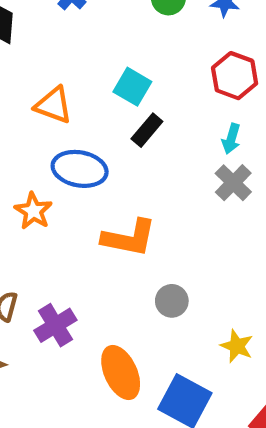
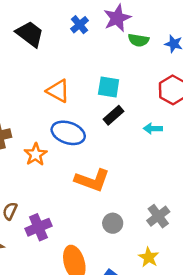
cyan square: (132, 87) -> (109, 87), turned -30
cyan arrow: (231, 139) -> (153, 129), moved, turned 66
gray cross: (233, 183) -> (158, 216), moved

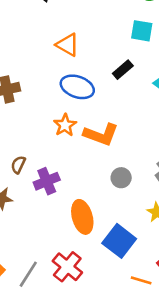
cyan square: (109, 87) -> (142, 31), moved
orange star: (36, 154) -> (65, 125), moved

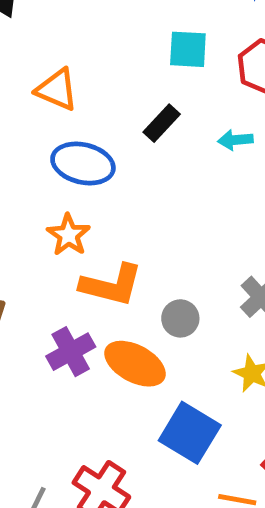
orange L-shape: (101, 134) -> (111, 285), moved
purple cross: (47, 181) -> (71, 352), moved
orange ellipse: (82, 217) -> (135, 364), moved, turned -40

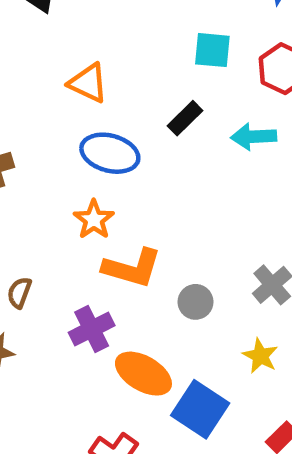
cyan arrow: (235, 140) -> (254, 137), size x1.4
orange ellipse: (135, 364) -> (143, 374), moved

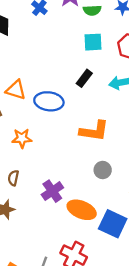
orange triangle: (88, 83) -> (16, 90), moved
orange star: (94, 220) -> (22, 138), moved, turned -30
orange L-shape: (132, 268) -> (94, 131), moved

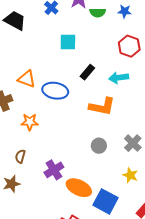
cyan square: (93, 42) -> (68, 42), moved
orange L-shape: (94, 131) -> (102, 106), moved
gray circle: (103, 170) -> (99, 146), moved

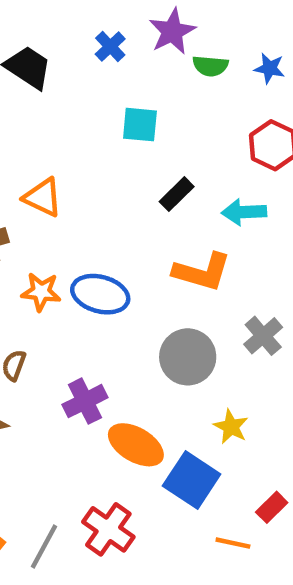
blue ellipse: (55, 91) -> (100, 294), moved
gray cross: (133, 143) -> (263, 336), moved
gray circle: (99, 146) -> (188, 357), size x1.6
yellow star: (130, 175) -> (231, 427), moved

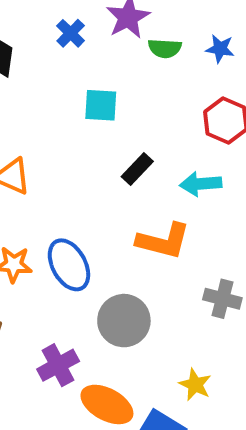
blue ellipse: (100, 294) -> (69, 265), turned 48
gray cross: (263, 336) -> (222, 299), turned -33
gray circle: (188, 357) -> (124, 321), moved

